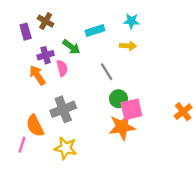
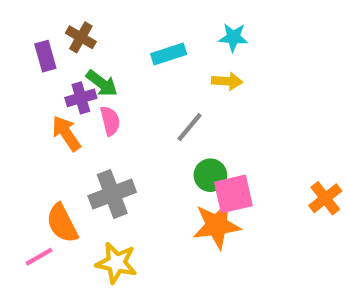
green arrow: (71, 47) -> (102, 83), moved
gray line: (107, 72) -> (189, 127), turned 72
pink line: (22, 145) -> (39, 257), turned 42

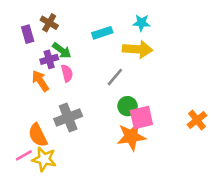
yellow arrow: (227, 81) -> (138, 49), size x1.6
yellow star: (116, 263) -> (44, 159), moved

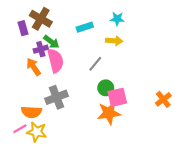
brown cross: (49, 23) -> (41, 19), size x1.5
yellow arrow: (138, 49) -> (114, 41), size x0.7
pink semicircle: (67, 73) -> (55, 61), size x1.6
orange semicircle: (38, 135) -> (31, 112), turned -60

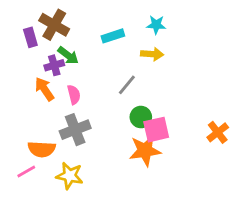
pink semicircle: (55, 61) -> (74, 95), moved, size x0.6
yellow star: (37, 132) -> (70, 176), moved

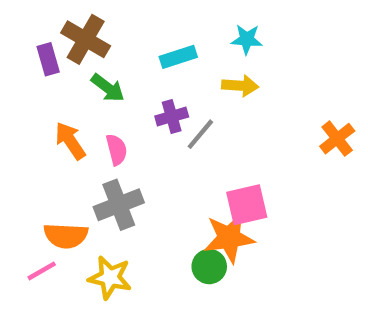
purple cross: (54, 65) -> (172, 117), moved
green circle: (141, 117) -> (209, 267), moved
orange cross: (218, 132) -> (337, 139), moved

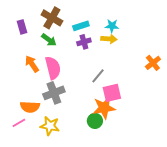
brown cross: (86, 39) -> (52, 18), moved
cyan star: (247, 39) -> (112, 26), moved
purple cross: (172, 117) -> (84, 42), moved
gray line: (200, 134) -> (98, 76), moved
pink semicircle: (117, 150) -> (53, 68), size x1.6

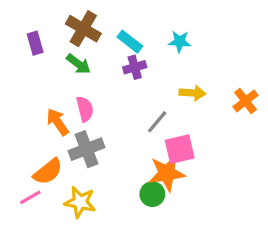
cyan rectangle: (81, 26) -> (130, 42), turned 56
yellow arrow: (109, 39) -> (192, 93), moved
orange arrow: (32, 64) -> (58, 122), moved
pink semicircle: (53, 68) -> (85, 109), size x0.7
orange semicircle: (30, 107) -> (48, 172), turned -42

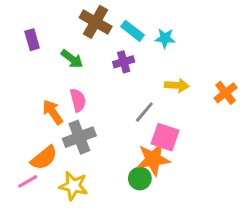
brown cross: (83, 29) -> (96, 22), moved
cyan rectangle: (130, 42) -> (132, 31), moved
pink square: (180, 149) -> (165, 137), turned 32

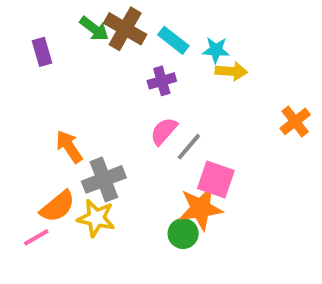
green arrow: (72, 59) -> (94, 29), moved
yellow arrow: (177, 85) -> (231, 71), moved
pink semicircle: (78, 100) -> (164, 131), moved, turned -125
yellow star: (73, 186) -> (96, 218), moved

